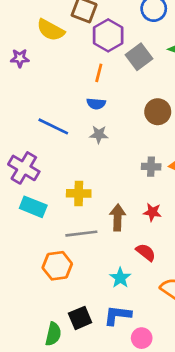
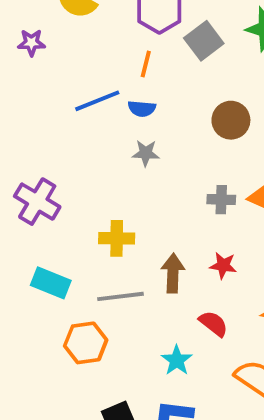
blue line: (53, 126) -> (97, 101), moved, turned -48
cyan rectangle: (33, 207) -> (51, 283), moved

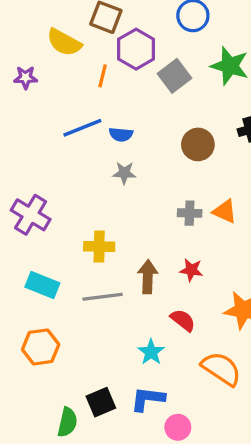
orange line: (146, 64) -> (103, 76), moved
orange hexagon: (86, 343) -> (41, 347), moved

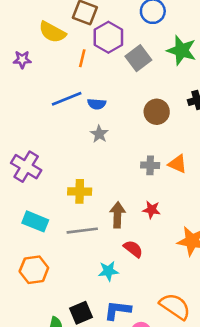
gray star: (124, 173) -> (99, 134), turned 30
red semicircle: (183, 320) -> (133, 249), moved
cyan star: (151, 352) -> (108, 271), moved, turned 30
orange semicircle: (221, 369) -> (175, 306), moved

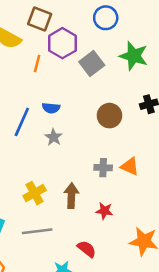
blue line: (67, 99) -> (22, 122), moved, turned -44
yellow cross: (80, 191) -> (35, 193), turned -30
brown arrow: (118, 215) -> (71, 196), moved

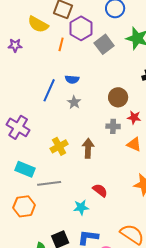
brown circle: (109, 116) -> (118, 97), moved
orange triangle: (130, 166) -> (134, 144), moved
red star: (104, 211) -> (134, 117), moved
gray line: (37, 231) -> (49, 183), moved

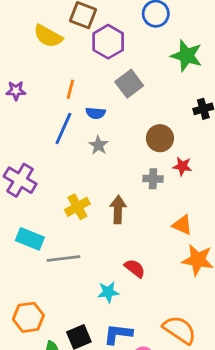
orange line: (61, 44) -> (70, 89), moved
gray square: (104, 44) -> (129, 84), moved
purple star: (15, 45) -> (16, 91), moved
orange triangle: (134, 144) -> (182, 225), moved
orange hexagon: (24, 206) -> (28, 317), moved

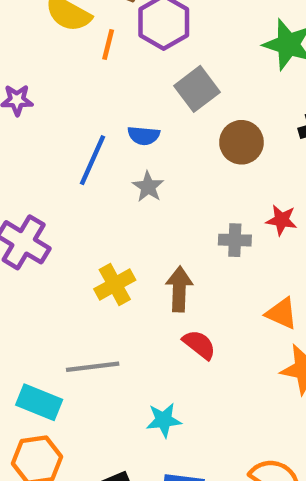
orange line: (70, 89) -> (108, 44), moved
brown circle: (160, 138) -> (241, 142), moved
cyan rectangle: (30, 239) -> (39, 402), moved
red semicircle: (135, 268) -> (199, 345), moved

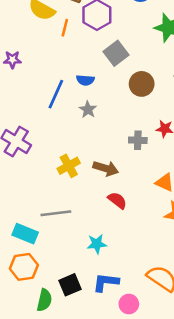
brown arrow: (179, 289) -> (106, 168), turned 105

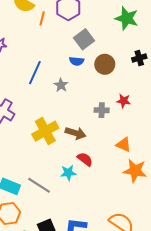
blue semicircle: (85, 80) -> (77, 61), moved
yellow cross: (69, 166) -> (45, 131), size x1.4
gray line: (56, 213) -> (39, 185), moved, turned 40
cyan star: (97, 244) -> (68, 173), moved

